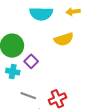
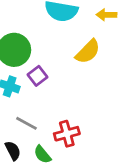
yellow semicircle: (64, 39) -> (88, 52), turned -36

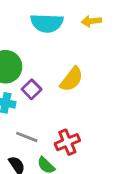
yellow semicircle: (88, 52) -> (72, 79), moved

